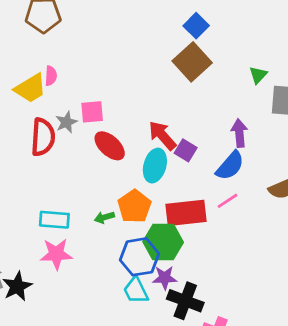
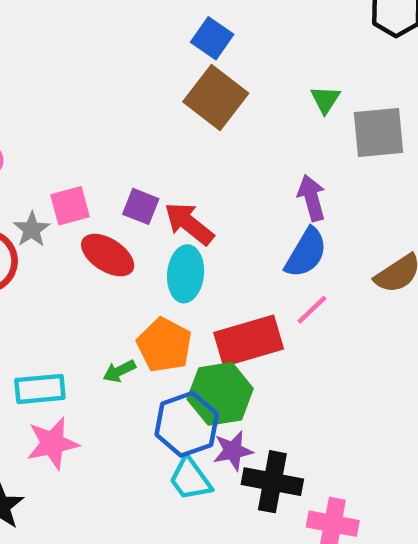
purple square: (186, 150) -> (141, 206), moved

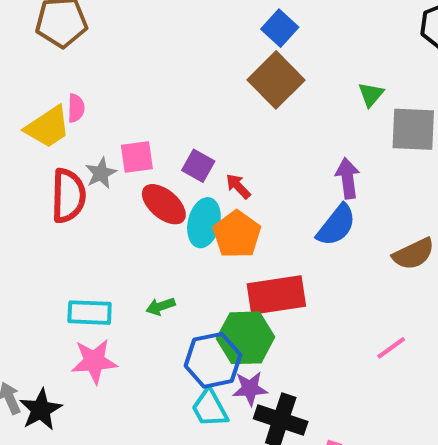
red arrow: (189, 224) -> (238, 186), size x0.6
cyan ellipse: (186, 274) -> (204, 223), moved
pink line: (312, 310) -> (391, 348), moved
orange pentagon: (164, 345) -> (237, 234), moved

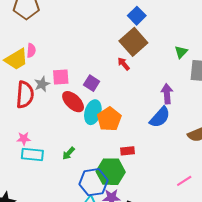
red arrow: (238, 186) -> (124, 64), moved
red rectangle: (276, 295) -> (128, 151), size x0.5
green arrow: (161, 306) -> (68, 153), turned -32
pink star: (94, 361) -> (24, 139), moved, size x0.6

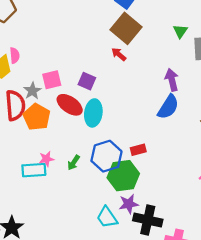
orange pentagon: (109, 119) -> (37, 117), moved
pink star: (24, 139) -> (46, 159), moved
blue hexagon: (93, 182) -> (106, 156), moved

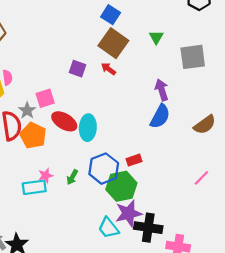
green triangle: (180, 31) -> (156, 37), moved
purple square: (87, 81) -> (78, 69), moved
purple star: (129, 204) -> (129, 213), size x1.4

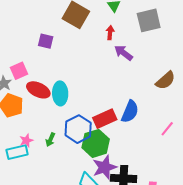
red arrow: (108, 69) -> (110, 33), moved, turned 64
purple arrow: (162, 90) -> (123, 53), turned -30
blue semicircle: (160, 116) -> (130, 112), moved
red rectangle: (134, 160) -> (105, 119), size x1.6

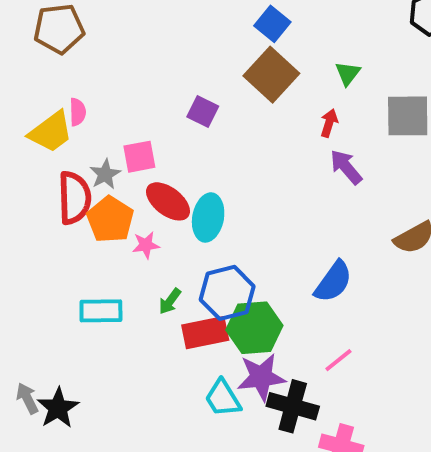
red rectangle: (105, 119) -> (205, 333), moved
pink line: (167, 129) -> (338, 360), moved
pink star: (26, 140) -> (146, 245), moved

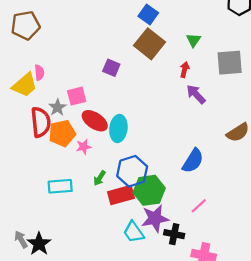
orange pentagon: (110, 219) -> (62, 133), turned 30
black cross: (293, 406) -> (174, 234), size x0.7

